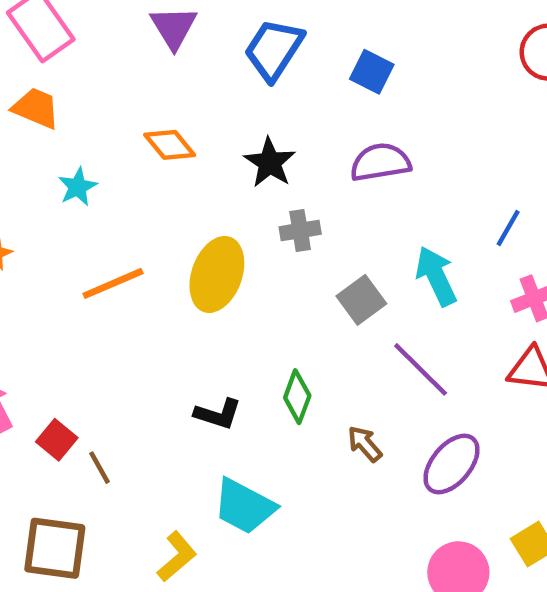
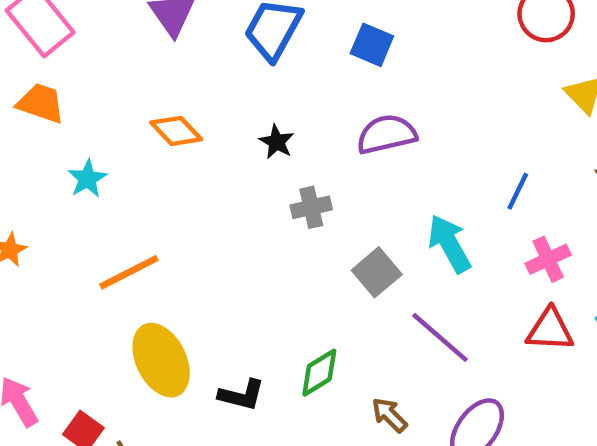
black star: (270, 163) -> (277, 142), size x0.7
yellow ellipse: (217, 274) -> (161, 360), moved, turned -42
green diamond: (297, 397) -> (319, 373), turned 42

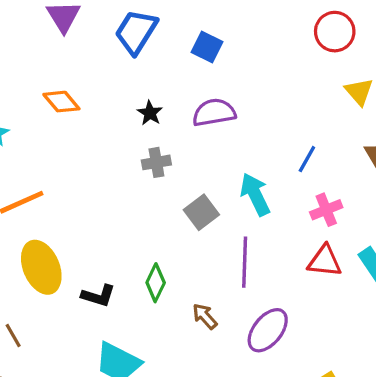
black star: (277, 142) -> (150, 113), moved
purple line: (440, 337) -> (245, 262), turned 48
green diamond: (319, 373) -> (156, 283), turned -36

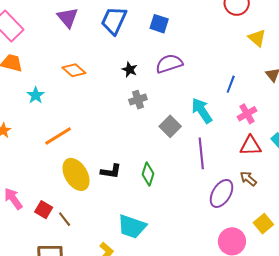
black L-shape: (98, 296) -> (111, 171), moved
brown arrow: (205, 316) -> (248, 179), moved

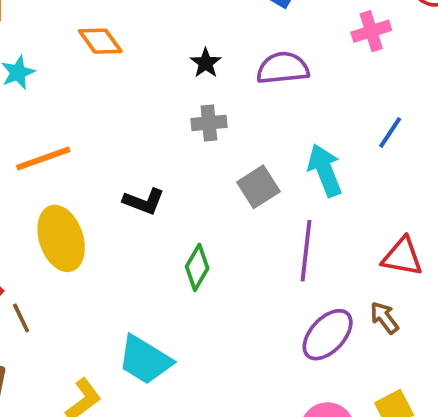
pink cross: (247, 114) -> (371, 31), moved
black L-shape: (111, 171) -> (144, 201), moved

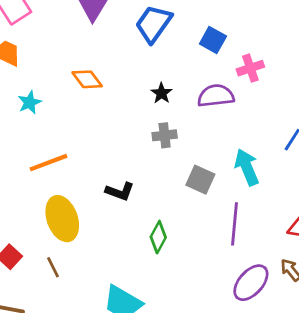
pink cross: (371, 31) -> (250, 68), moved
gray square: (258, 187) -> (200, 180), turned -32
brown line: (21, 318) -> (53, 267), moved

